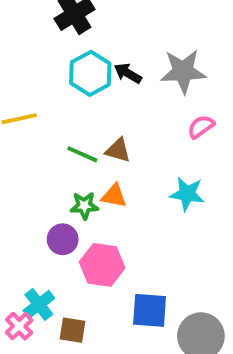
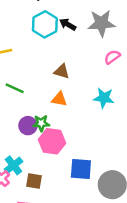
green line: (82, 154) -> (15, 88), moved
green star: (84, 206) -> (41, 123), moved

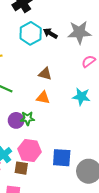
pink hexagon: (52, 141) -> (30, 150), moved

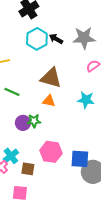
brown triangle: (45, 74) -> (51, 78), size x1.6
pink hexagon: (30, 150) -> (51, 152), moved
blue square: (62, 158) -> (80, 159), moved

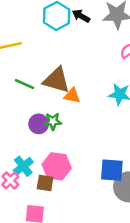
brown triangle: (51, 78) -> (57, 80), moved
pink hexagon: (51, 152) -> (57, 166), moved

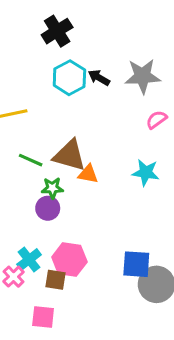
green star: (53, 121) -> (52, 188), moved

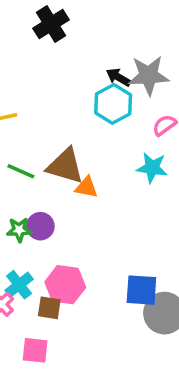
cyan hexagon: (69, 78) -> (113, 104), moved
black arrow: (99, 78) -> (118, 77), moved
cyan star: (146, 172) -> (152, 168), moved
green star: (52, 188) -> (19, 230), moved

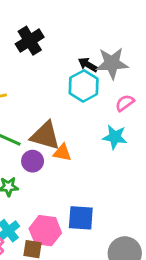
black cross: (51, 24) -> (30, 41), moved
purple circle: (40, 226) -> (33, 161), moved
blue square: (141, 290) -> (81, 218), moved

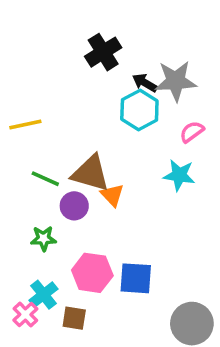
black cross: (30, 41) -> (103, 52), moved
orange triangle: (62, 153) -> (112, 195), turned 36
pink hexagon: (45, 231) -> (92, 273), moved

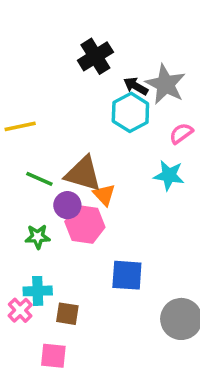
gray star: (176, 81) -> (165, 84), turned 30
pink hexagon: (92, 273) -> (85, 224), moved
cyan cross: (43, 295) -> (38, 291), turned 36

